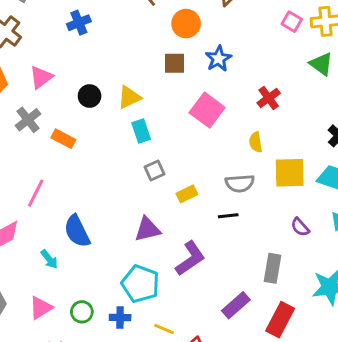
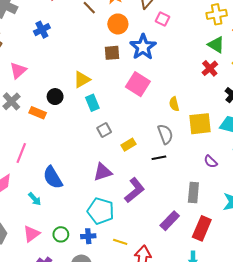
pink square: (292, 22) -> (163, 19), moved
blue star: (219, 59) -> (143, 47), size x1.4
black circle: (90, 96) -> (55, 97), moved
red cross: (269, 98) -> (210, 68), moved
gray semicircle: (240, 183) -> (165, 134), turned -102

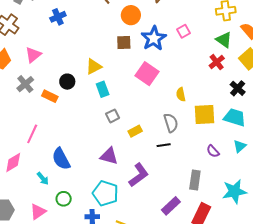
pink square: (163, 19) -> (183, 31), moved, turned 32
purple triangle: (103, 172) -> (109, 156), turned 30
green circle: (61, 234) -> (64, 199), moved

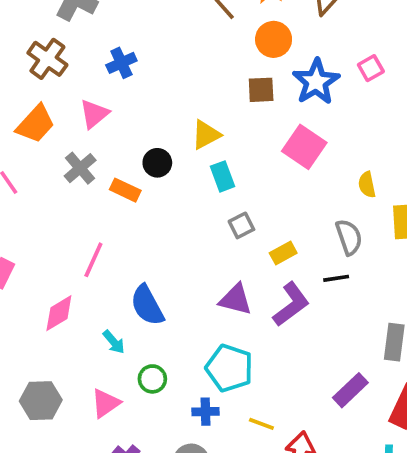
blue cross: (58, 17) -> (121, 63), moved
purple L-shape: (139, 175) -> (291, 304), moved

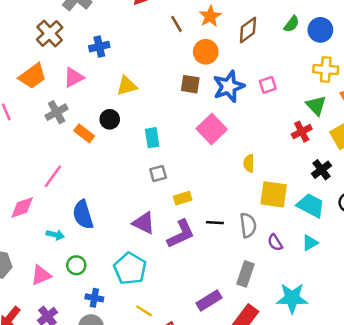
yellow triangle: (206, 135) -> (127, 86), moved
gray semicircle: (349, 237) -> (248, 225), moved
cyan arrow: (114, 342) -> (55, 235), turned -48
blue cross: (206, 412) -> (94, 298), moved

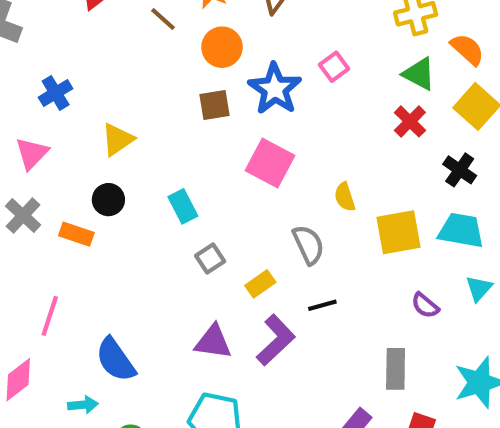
gray semicircle: (248, 225) -> (308, 245), moved

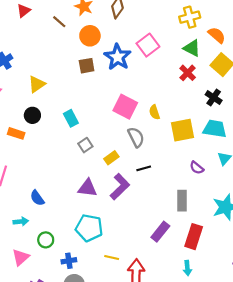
pink square: (334, 67) -> (148, 45), size x1.5
pink square: (270, 163) -> (125, 107), moved
blue semicircle: (116, 360) -> (37, 198), size x0.7

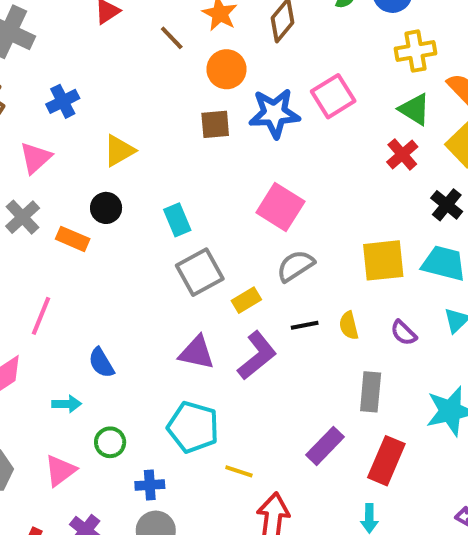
blue star: (118, 57) -> (274, 113), turned 30
yellow semicircle: (154, 112) -> (349, 326), moved
gray semicircle: (136, 137) -> (296, 266), turned -102
gray square: (85, 145) -> (200, 272), size x1.6
yellow line: (112, 258) -> (239, 471), moved

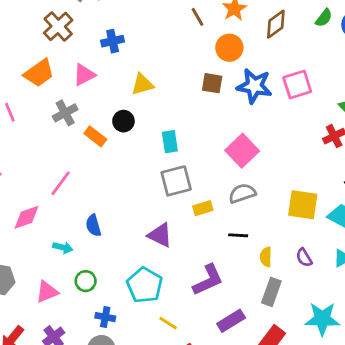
yellow semicircle: (349, 326) -> (266, 257), moved
purple L-shape: (257, 355) -> (208, 280), moved

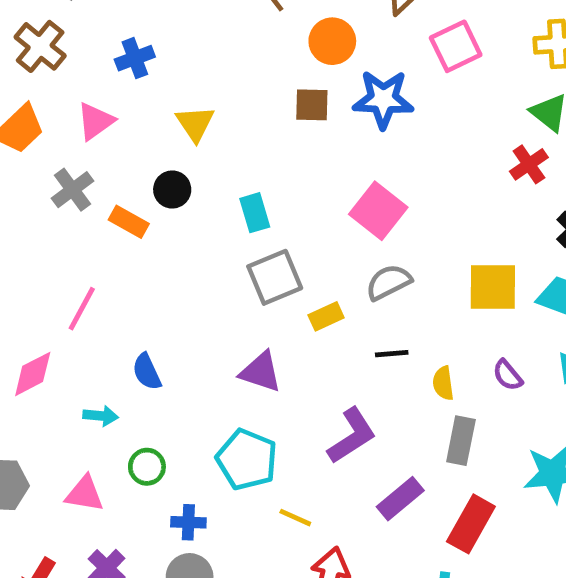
yellow triangle: (142, 84) -> (195, 124), turned -40
pink square: (297, 85) -> (456, 46), moved
pink triangle: (47, 292) -> (85, 494), turned 40

